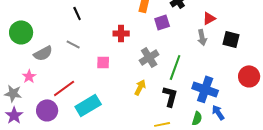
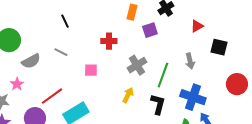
gray arrow: (202, 37) -> (190, 61), moved

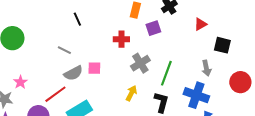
black line: (65, 21) -> (77, 19), moved
red cross: (109, 41) -> (121, 39), moved
gray semicircle: (31, 61) -> (73, 73), moved
gray arrow: (190, 61) -> (206, 68), moved

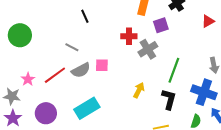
gray cross: (140, 63) -> (148, 49), moved
red line: (55, 94) -> (55, 75), moved

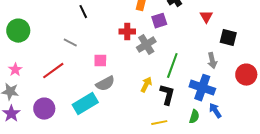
red triangle: (208, 21) -> (206, 17), turned -32
gray semicircle: (81, 70) -> (105, 84), moved
pink star: (28, 79) -> (15, 70), moved
yellow arrow: (139, 90) -> (146, 85), moved

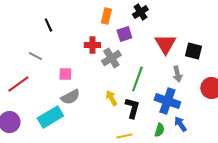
red triangle: (206, 17) -> (165, 44), moved, size x1.6
yellow arrow: (146, 85) -> (111, 98), turned -56

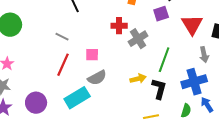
purple square: (124, 34) -> (161, 14), moved
red line: (18, 84) -> (63, 65), moved, turned -30
yellow arrow: (111, 98) -> (138, 79), turned 105
blue cross: (167, 101) -> (194, 82), turned -35

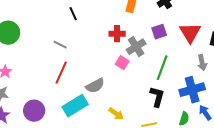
purple square: (161, 14) -> (159, 32), moved
pink square: (92, 55) -> (122, 63), moved, turned 32
yellow arrow: (138, 79) -> (116, 114), moved, turned 49

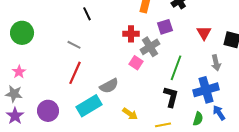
purple square: (159, 32) -> (165, 27), moved
red triangle: (190, 33) -> (204, 33), size x0.7

